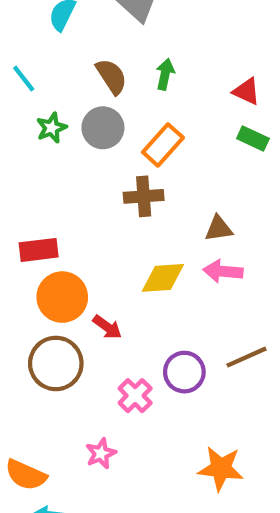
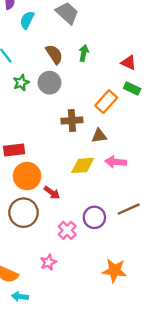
orange rectangle: (163, 145) -> (106, 102), moved
brown triangle: (219, 229) -> (99, 136), moved

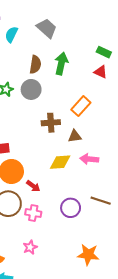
green arrow: (84, 53) -> (61, 64), size x1.5
brown semicircle: (54, 54) -> (35, 65), turned 42
green rectangle: (132, 89) -> (104, 52), moved
brown line: (129, 209) -> (101, 201), turned 42
pink cross: (67, 230) -> (33, 213), moved, turned -35

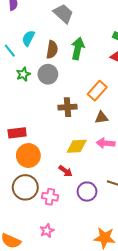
cyan semicircle: (11, 34) -> (28, 38), moved
brown triangle: (75, 136) -> (101, 117), moved
red arrow: (33, 186) -> (65, 171), moved

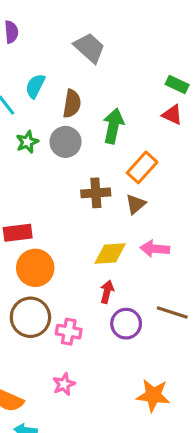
green arrow: (78, 49) -> (113, 126), moved
brown triangle: (101, 117) -> (136, 204), moved, turned -32
red arrow: (65, 171) -> (107, 292), moved, turned -112

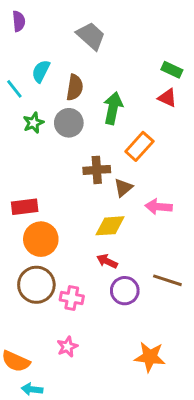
brown triangle: (136, 204) -> (123, 188), moved
pink arrow: (155, 249) -> (159, 207), moved
red arrow: (107, 292) -> (107, 261), turned -78

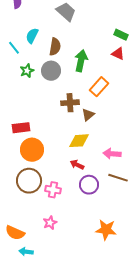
pink arrow: (159, 207) -> (112, 154), moved

